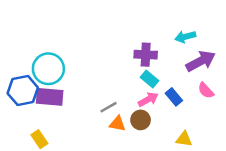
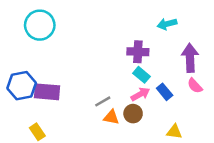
cyan arrow: (185, 37) -> (167, 24), moved
purple arrow: (201, 61) -> (190, 58), turned -64
cyan circle: (48, 69) -> (40, 25), moved

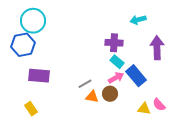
blue hexagon: (22, 86) -> (23, 45), moved
pink semicircle: (195, 86) -> (159, 105), moved
blue rectangle: (165, 92) -> (136, 76), size x1.5

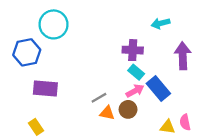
cyan circle: (33, 21) -> (54, 24), moved
pink semicircle: (159, 105) -> (185, 122), turned 32

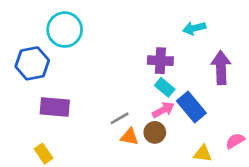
pink semicircle: (185, 122) -> (235, 141), moved, turned 70

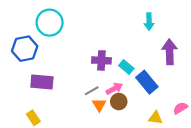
cyan arrow: (194, 28) -> (149, 22), turned -77
purple cross: (160, 61) -> (101, 60), moved
pink arrow: (163, 110) -> (114, 89), moved
orange triangle: (129, 137) -> (99, 105), turned 48

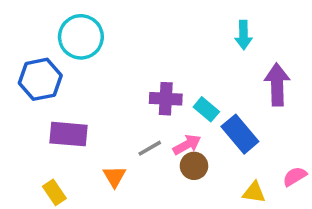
orange triangle: (99, 105) -> (114, 176), moved

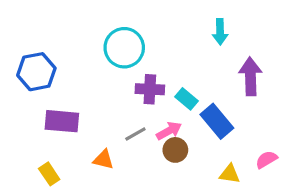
cyan circle: (81, 37) -> (124, 48), moved
orange triangle: (114, 176) -> (103, 160), turned -45

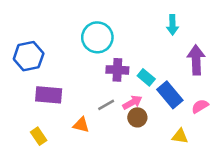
pink semicircle: (266, 160) -> (200, 106), moved

